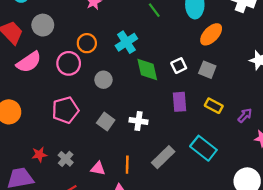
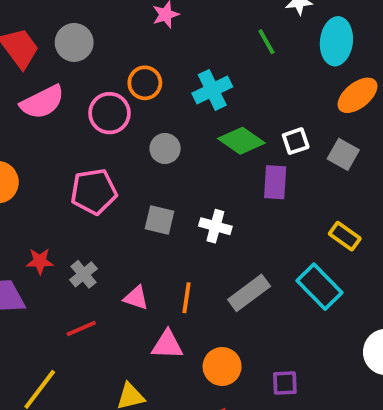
green diamond: (147, 69) -> (241, 141), turned -50
purple rectangle: (179, 102) -> (275, 182), moved
yellow rectangle: (214, 106) -> (345, 236), moved
gray square: (106, 122) -> (160, 220), turned -30

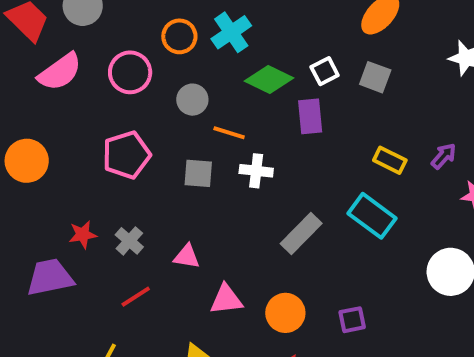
orange circle: (145, 83) -> (179, 36), moved
orange line: (187, 298) -> (229, 133), moved, turned -72

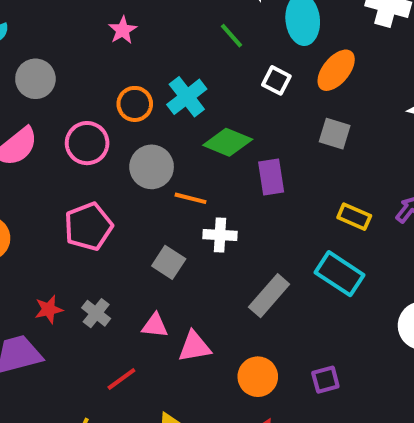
white square: (325, 71) -> (276, 80), moved, turned -32
gray circle: (192, 100) -> (152, 167), size x1.4
gray square: (198, 173) -> (169, 262), moved, turned 32
red line: (136, 297) -> (121, 379), moved
pink triangle: (226, 300) -> (195, 347), moved

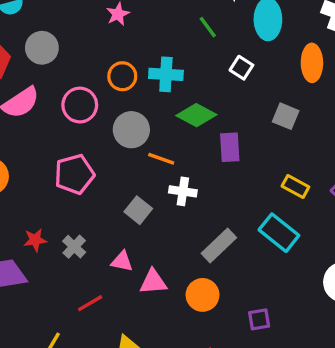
orange ellipse: (336, 70) -> (312, 63), moved, turned -45
cyan cross: (187, 97) -> (166, 74), turned 36
orange circle: (258, 377) -> (203, 295), moved

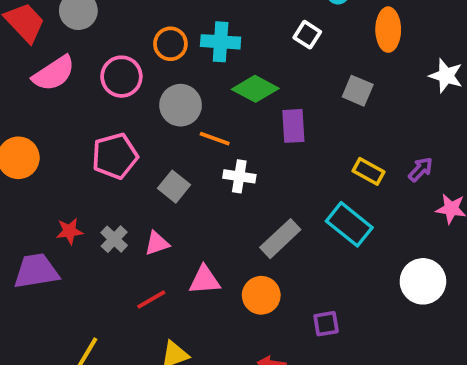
gray square: (138, 210) -> (174, 187), moved
pink triangle: (122, 261) -> (157, 243), moved, turned -30
red line: (90, 303) -> (151, 299), moved

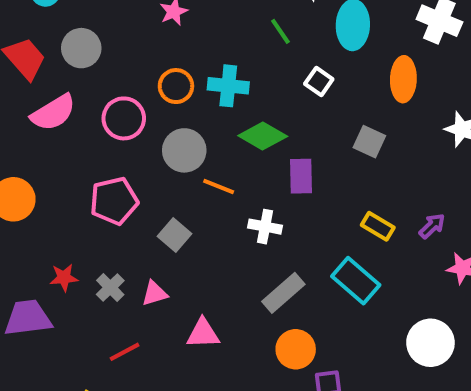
white cross: (239, 176) -> (265, 227), moved
orange circle: (261, 295) -> (296, 349), moved
red line: (151, 299) -> (125, 352), moved

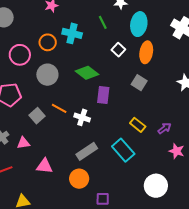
orange ellipse: (403, 79) -> (146, 52), moved
cyan cross: (228, 86) -> (72, 33), moved
orange line: (219, 187) -> (59, 108), moved
orange circle: (296, 349) -> (79, 179), moved

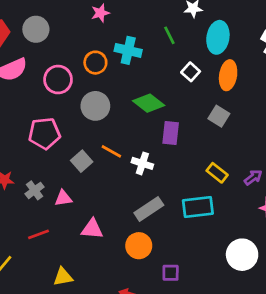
cyan rectangle: (123, 150) -> (198, 207), turned -55

